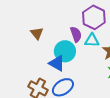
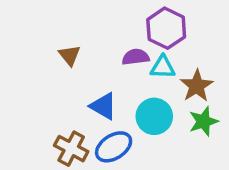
purple semicircle: (76, 34) -> (136, 57), turned -77
cyan circle: (65, 51) -> (154, 116), moved

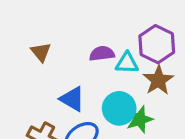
purple hexagon: (166, 28) -> (157, 44), moved
green star: (203, 121) -> (139, 119), moved

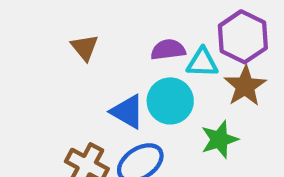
cyan circle: (119, 108) -> (170, 101), moved

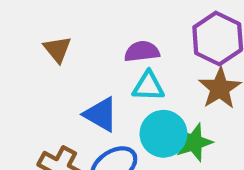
cyan triangle: (202, 62) -> (148, 86), moved
cyan circle: (170, 101) -> (163, 134), moved

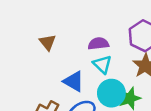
cyan triangle: (148, 86) -> (102, 64), turned 42

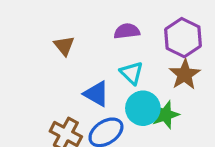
purple semicircle: (98, 44) -> (127, 31), moved

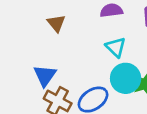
blue triangle: (96, 94) -> (45, 75), moved, turned 35

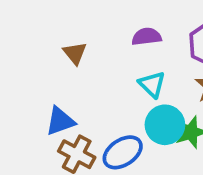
blue triangle: (45, 75) -> (60, 121), turned 35

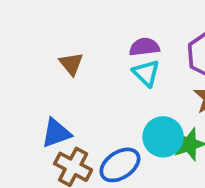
cyan triangle: (152, 84) -> (146, 73), moved

